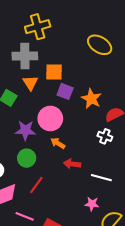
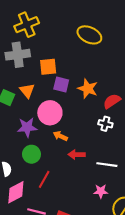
orange triangle: (30, 83) -> (27, 91), moved

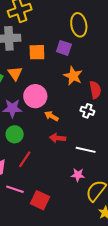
yellow ellipse: (89, 35) -> (79, 25), turned 50
purple square: (61, 85) -> (64, 48), moved
red semicircle: (112, 101) -> (95, 90), turned 108
orange arrow: (60, 136) -> (51, 116), moved

